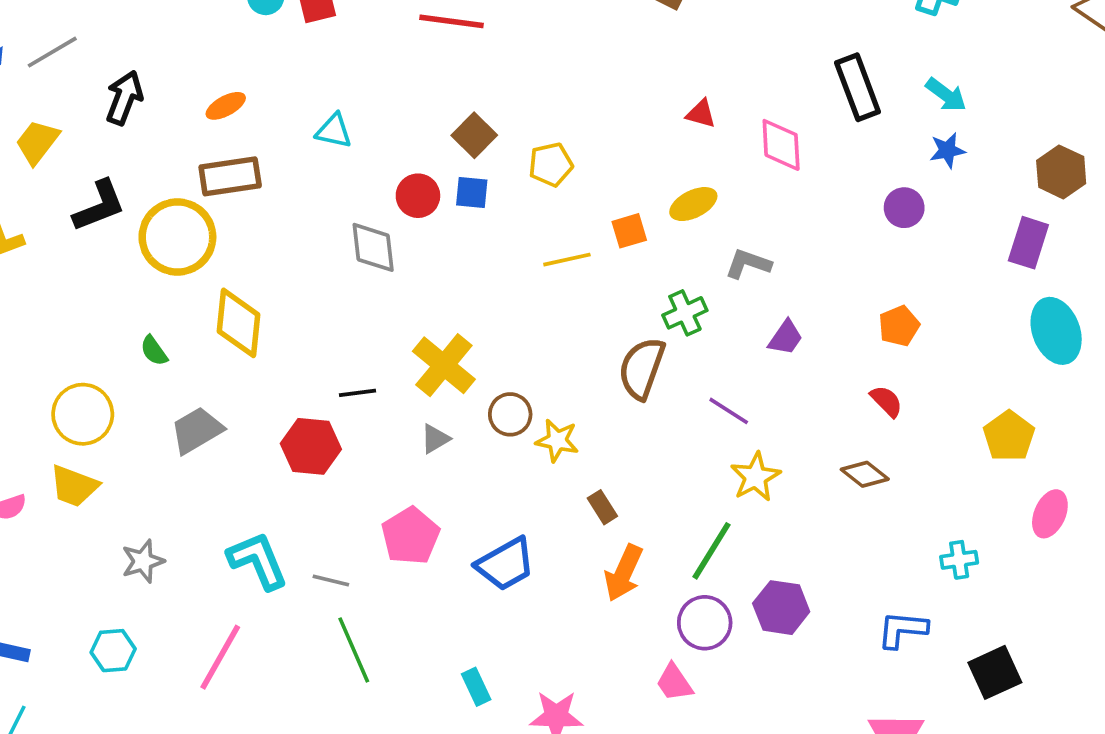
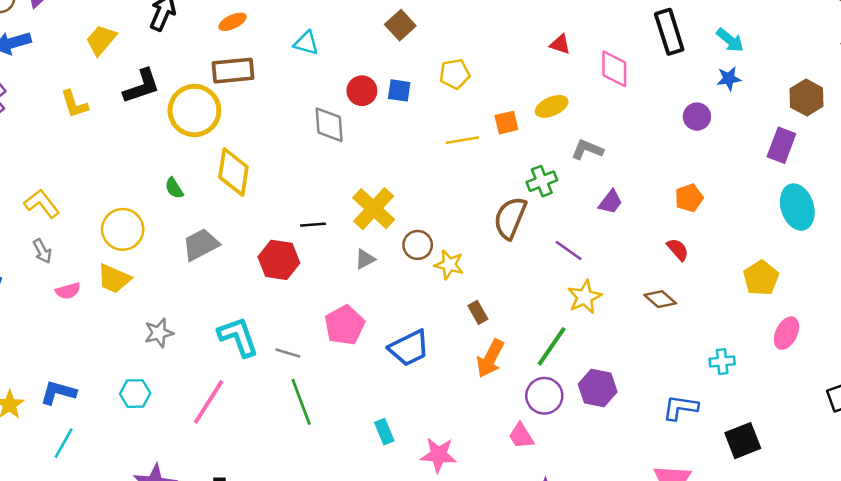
brown square: (474, 135) -> (400, 25), moved

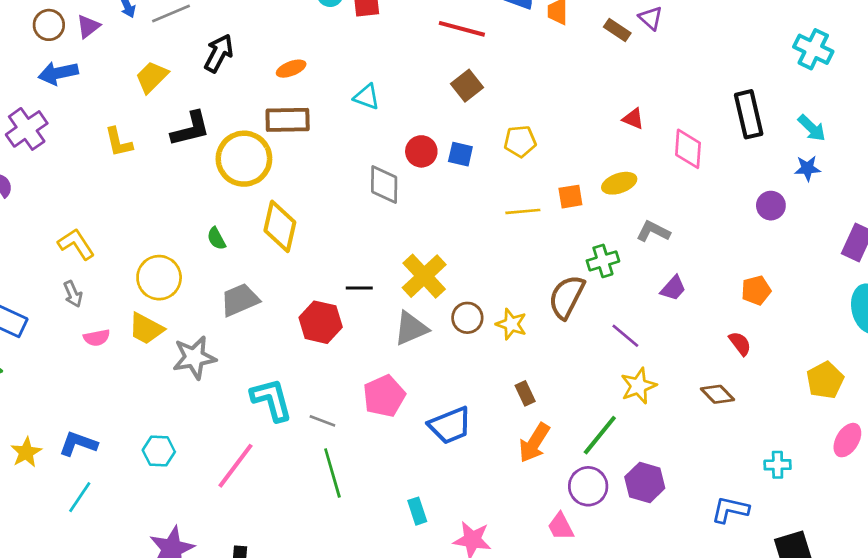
gray triangle: (365, 259) -> (411, 328), size x1.6
yellow star: (449, 265) -> (511, 324), moved
gray star: (159, 333) -> (194, 357), moved, size x1.4

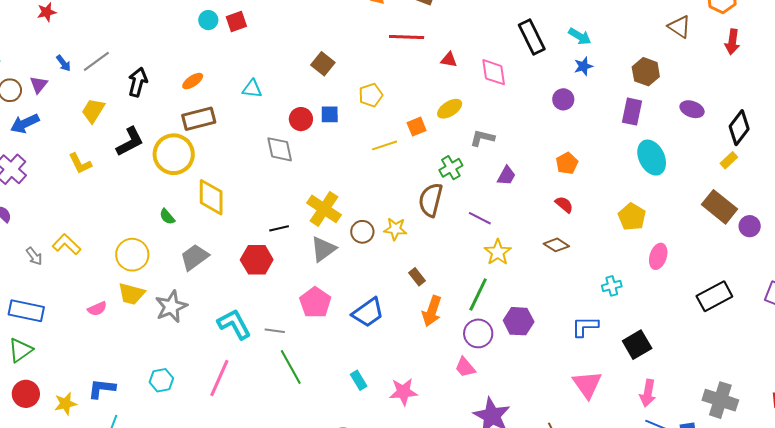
red line: (462, 29) -> (407, 37), moved
gray arrow: (73, 294) -> (34, 256), moved
yellow star: (26, 452) -> (65, 404), turned 30

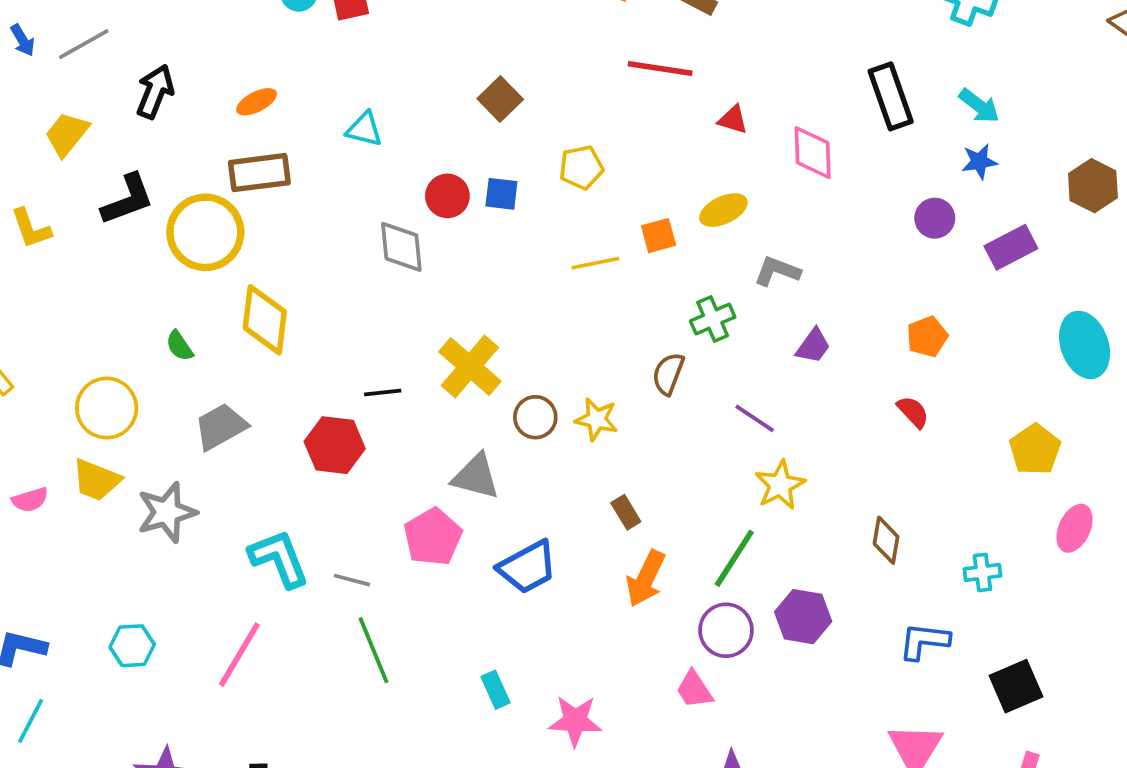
purple rectangle: (632, 112) -> (1011, 247), moved, turned 44
brown semicircle: (431, 200) -> (668, 374), size x0.7
brown diamond: (556, 245) -> (886, 540), moved, turned 60
gray triangle: (323, 249) -> (476, 477), moved, turned 44

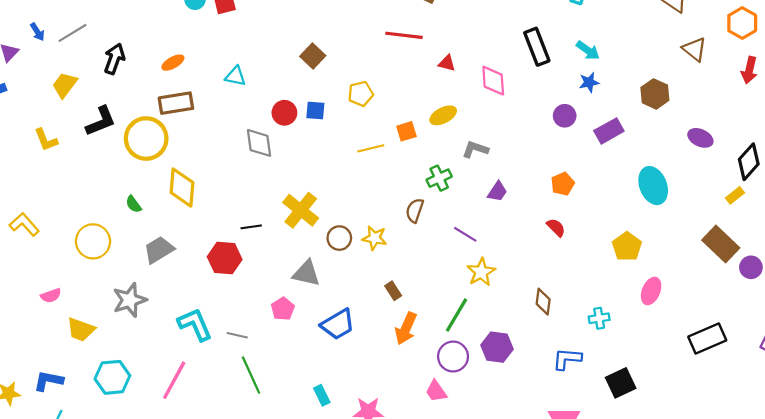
yellow trapezoid: (96, 480) -> (81, 329), moved
pink pentagon: (433, 537) -> (283, 309), size x0.7
cyan hexagon: (132, 646) -> (112, 377), size x1.4

